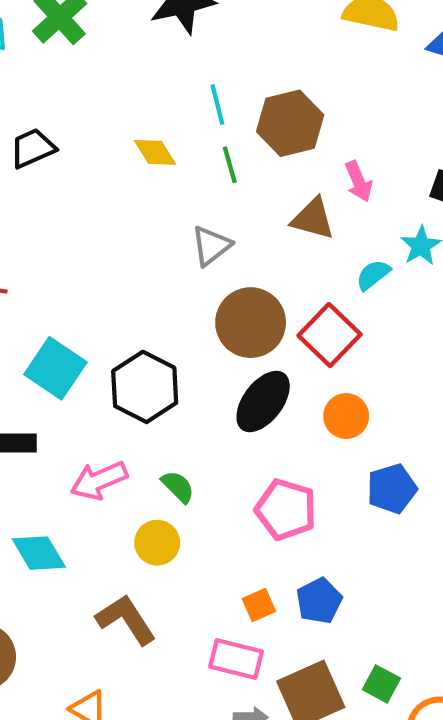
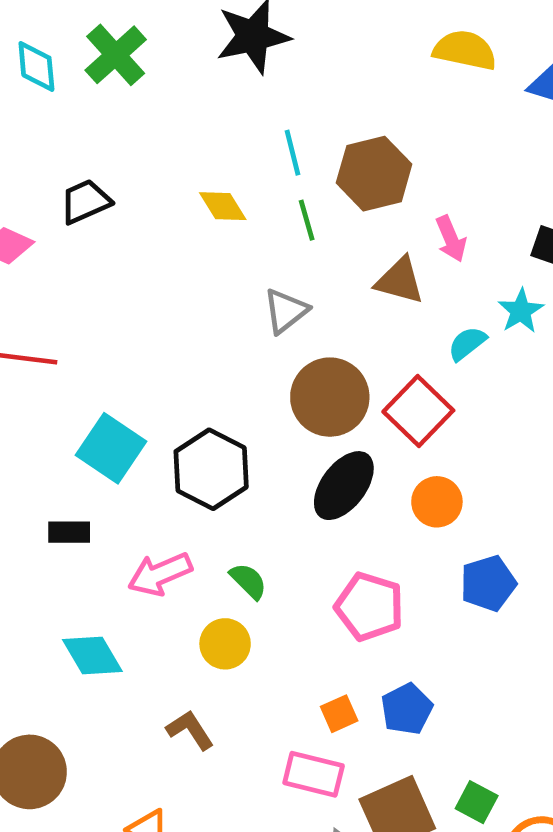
brown L-shape: (126, 620) -> (190, 730), size x0.7

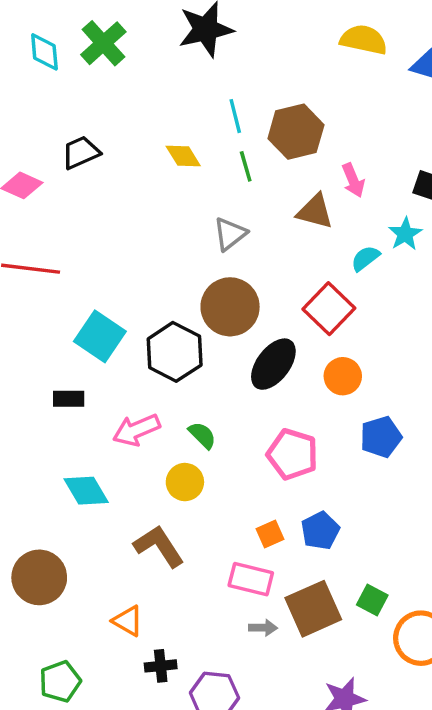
brown circle: (330, 397) -> (230, 307), moved
brown L-shape: (190, 730) -> (159, 546), size x1.4

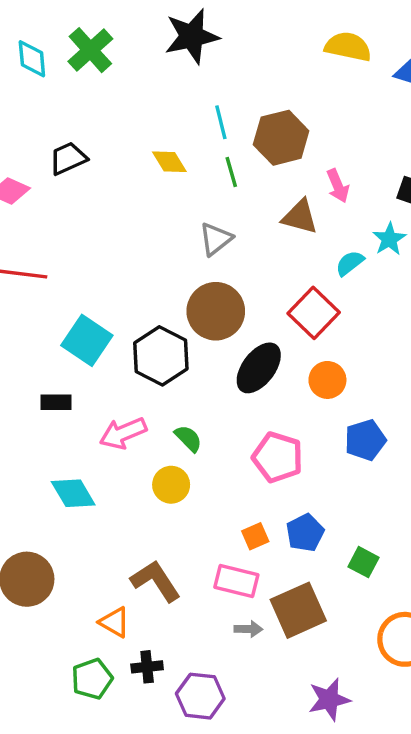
brown L-shape: (159, 546) -> (156, 581), moved
green square: (372, 600) -> (364, 562), moved
green pentagon: (60, 682) -> (92, 679), moved

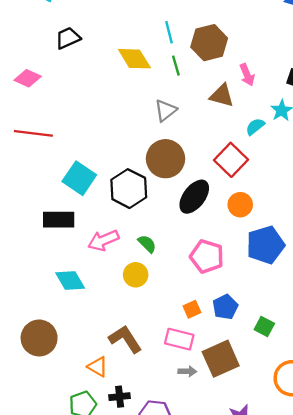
black trapezoid: (68, 158) -> (68, 38), moved
yellow diamond: (169, 162) -> (134, 59), size x1.4
black rectangle: (56, 402) -> (59, 220), size x1.5
blue pentagon: (365, 440) -> (265, 245), size x1.4

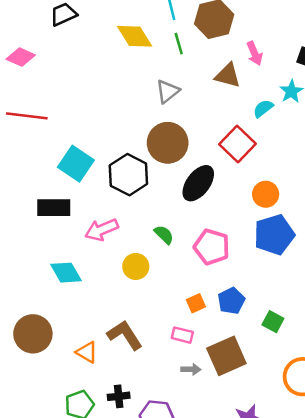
orange circle: (240, 205) -> (266, 194), moved
green semicircle: (147, 244) -> (164, 235), moved
pink rectangle: (179, 339) -> (182, 335), size x0.7
orange triangle: (98, 367) -> (87, 352), moved

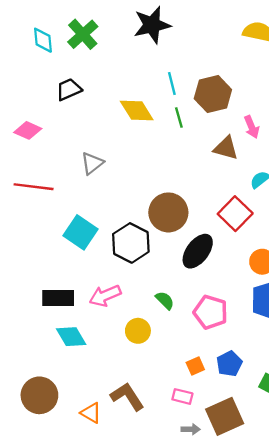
gray triangle: (168, 91) -> (92, 163), moved
black rectangle: (54, 208) -> (58, 298), moved

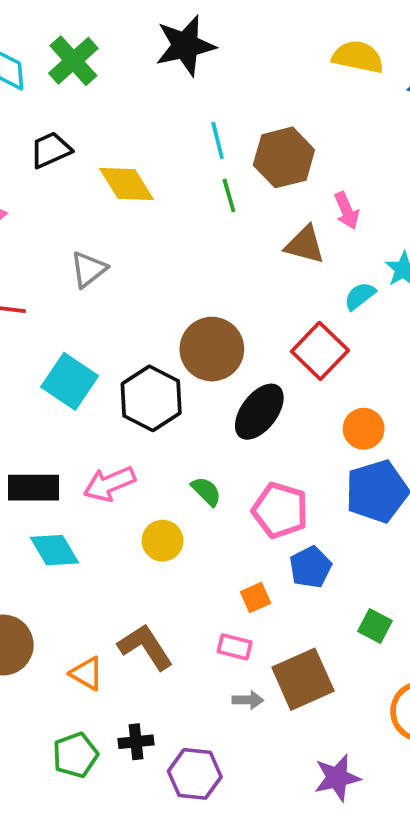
yellow diamond: (137, 110) -> (127, 184), moved
blue pentagon: (229, 364) -> (311, 567), moved

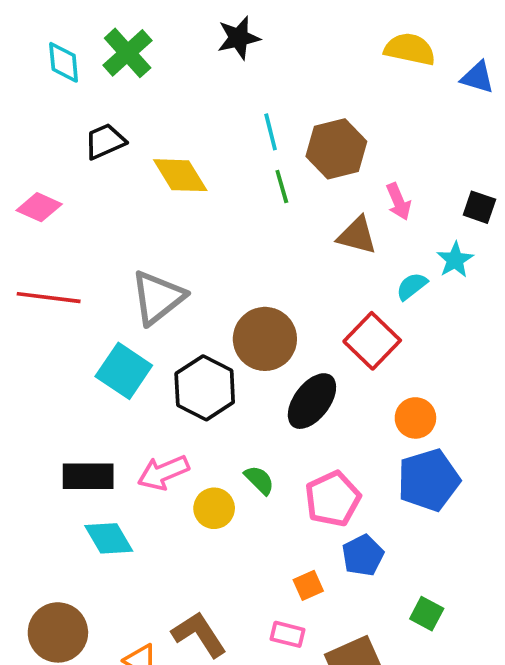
black star: (185, 46) -> (239, 38), size x0.7
gray triangle: (89, 269) -> (158, 298), moved, size x1.5
pink pentagon: (280, 510) -> (333, 499), turned 30
yellow circle: (163, 541) -> (214, 508), moved

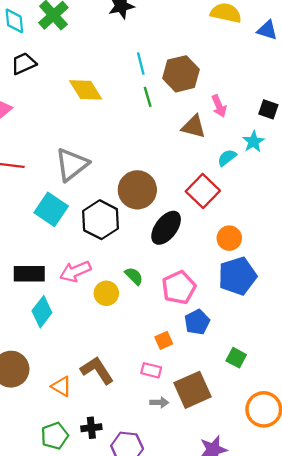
black trapezoid: (105, 141) -> (24, 63), moved
cyan diamond: (109, 538) -> (42, 312), turned 68

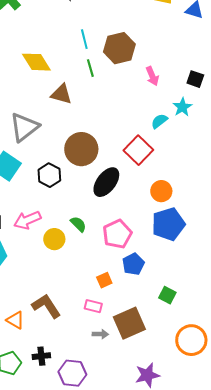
brown triangle: (194, 127) -> (61, 94), moved
black hexagon: (101, 220) -> (49, 175), size x0.7

